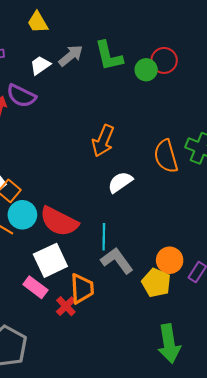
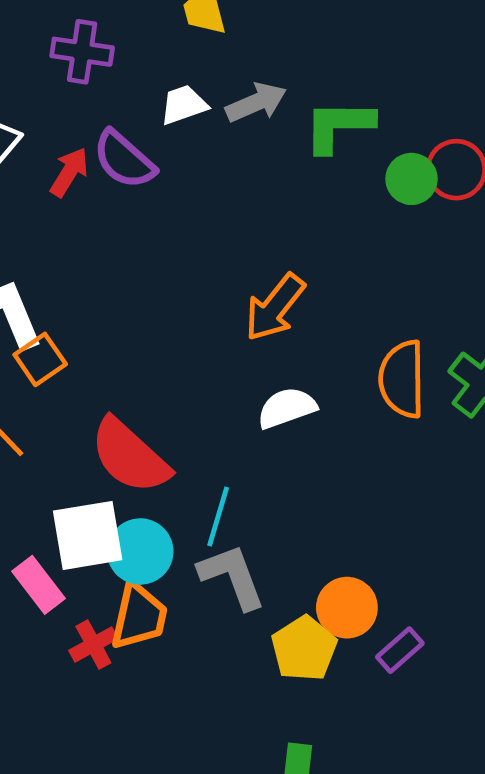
green L-shape: (109, 56) -> (339, 126), turned 88
cyan circle: (22, 215) -> (140, 551), moved

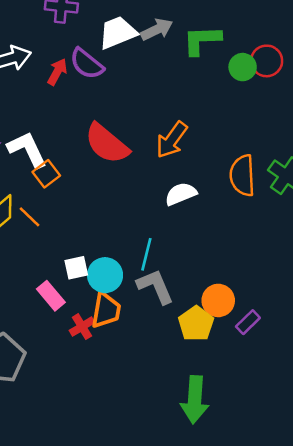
white trapezoid: (184, 105) -> (118, 33), size x1.5
red semicircle: (130, 456) -> (107, 144), moved
white square: (88, 535) -> (76, 268), size x0.6

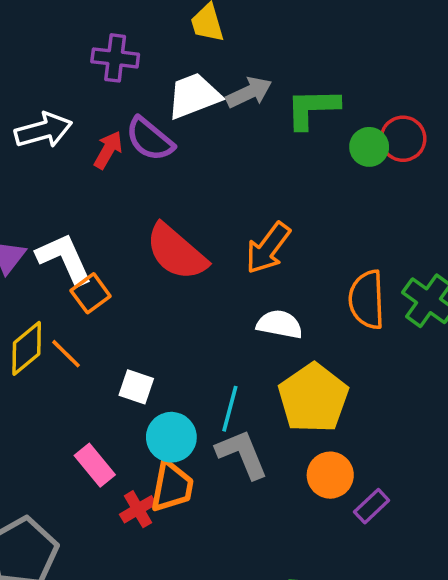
white semicircle: (181, 194) -> (280, 324), turned 32
white square: (76, 268) -> (136, 387), moved, turned 30
yellow pentagon: (196, 324) -> (313, 398), moved, size x1.4

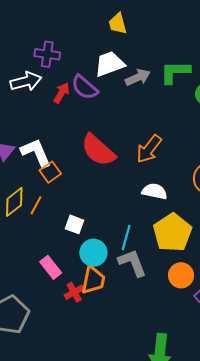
purple cross: (115, 58) -> (47, 54), moved
gray arrow: (249, 92) -> (138, 77), moved
orange line: (66, 354) -> (36, 205), turned 72

